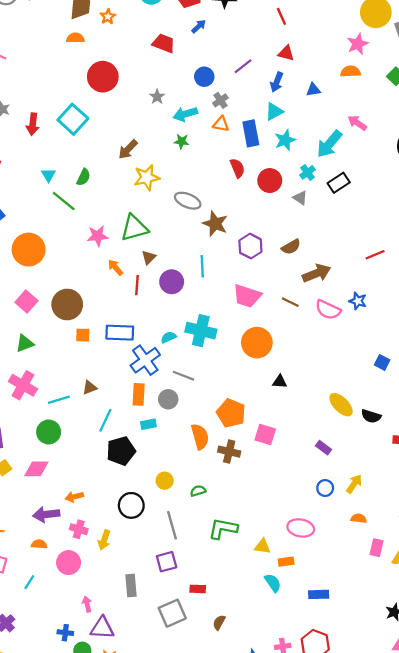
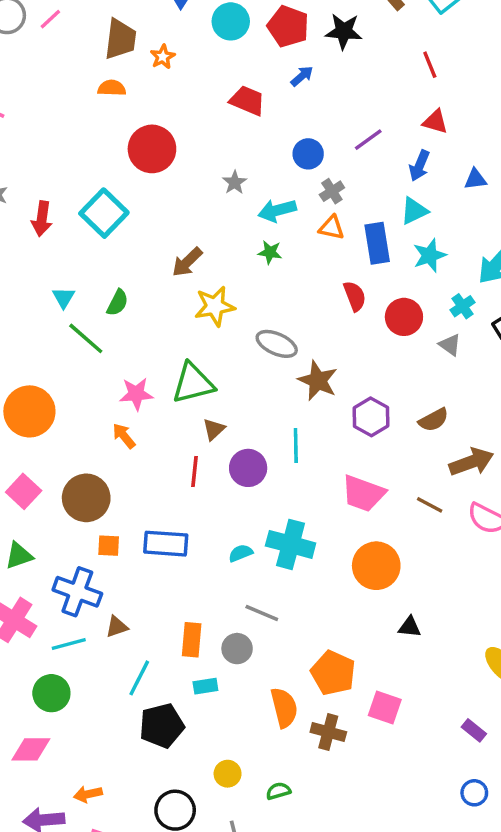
orange arrow: (115, 267) -> (124, 436), moved
blue cross: (145, 360) -> (77, 592), moved, turned -36

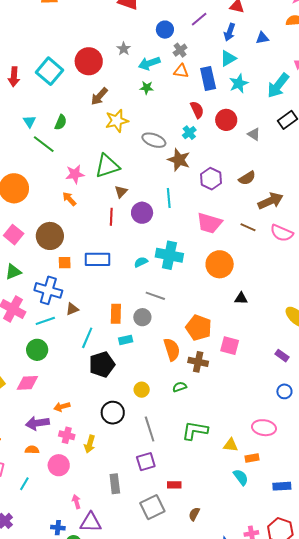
red circle: (152, 149) -> (89, 61), moved
cyan cross: (463, 306) -> (189, 133), moved
green semicircle: (278, 791) -> (180, 387), moved

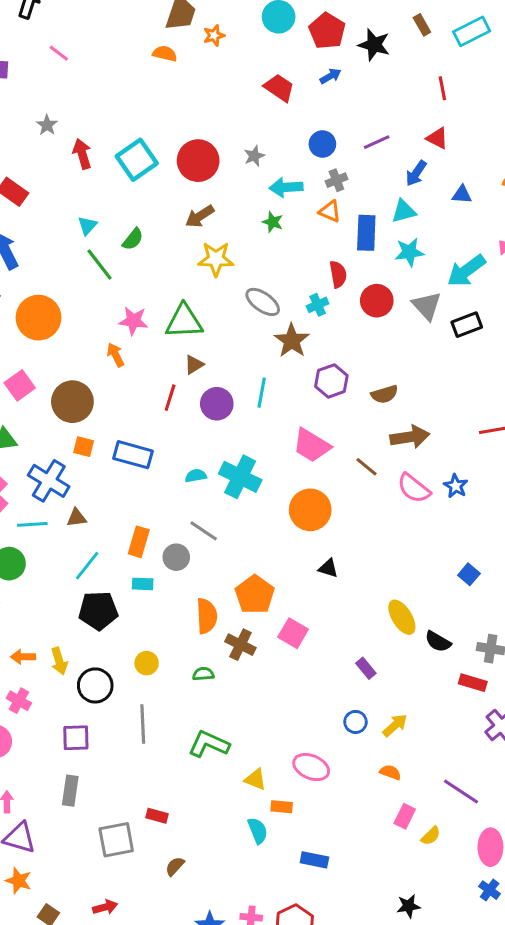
red arrow: (14, 77) -> (82, 154), turned 144
gray triangle: (254, 134) -> (427, 306), moved, size x1.5
yellow arrow: (90, 444) -> (59, 661), moved, turned -48
purple square: (146, 462) -> (76, 738), moved

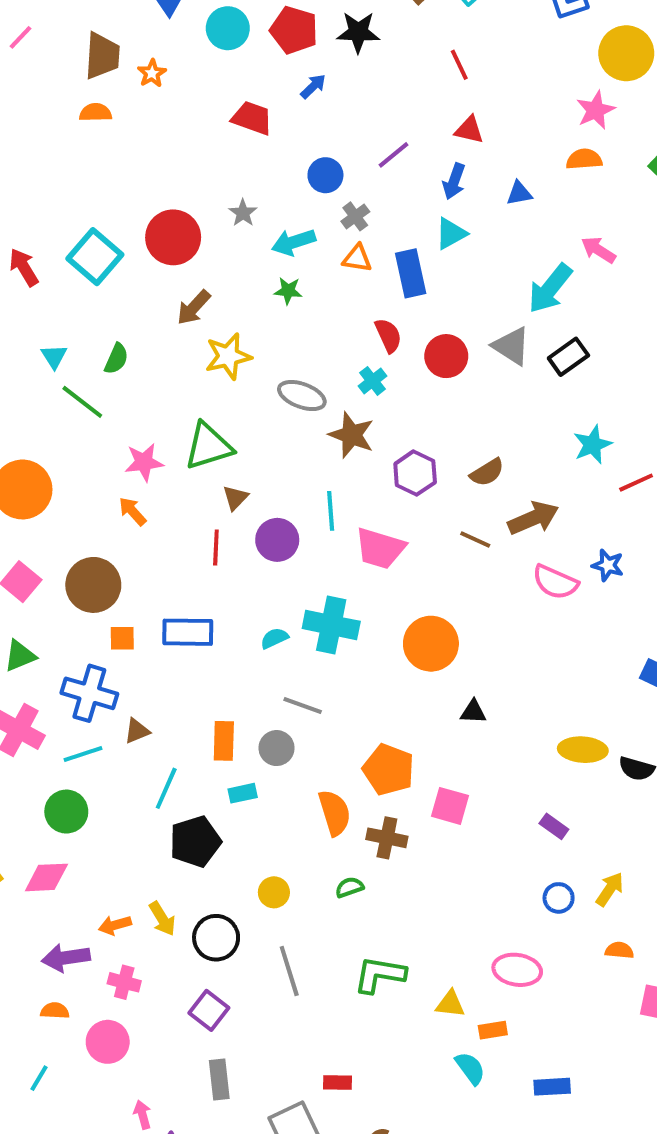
cyan star: (409, 252) -> (593, 445), moved
pink trapezoid: (312, 445) -> (380, 548), moved
brown line: (367, 467) -> (475, 539), moved
yellow ellipse: (402, 617) -> (583, 750), turned -40
purple square: (76, 738) -> (209, 1010), turned -36

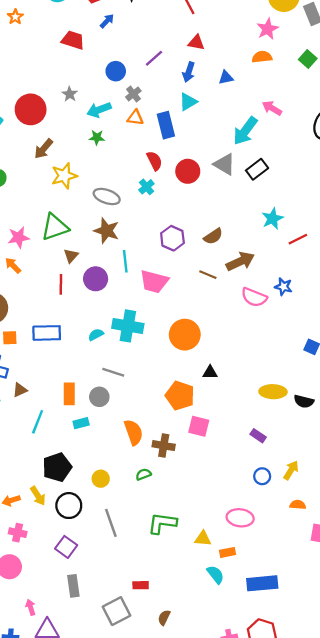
brown star: (352, 435) -> (107, 231), moved
orange pentagon: (389, 770) -> (180, 396), moved
black pentagon: (195, 842) -> (57, 467), moved
blue rectangle: (552, 1087) -> (262, 583), size x1.5

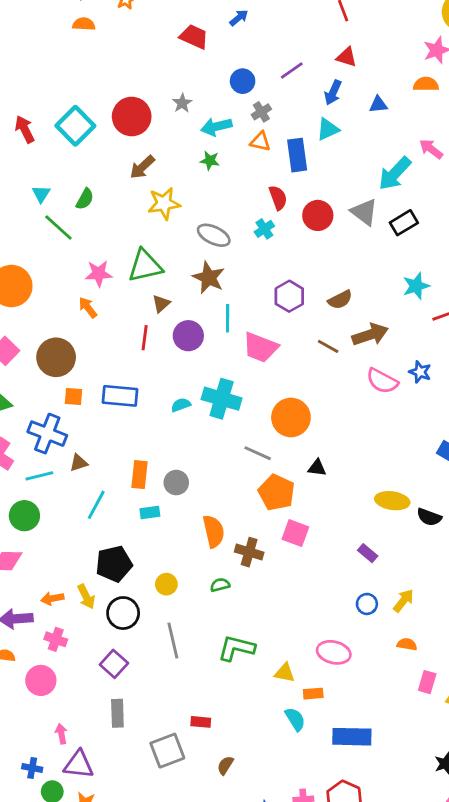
gray line: (113, 372) -> (258, 453), moved

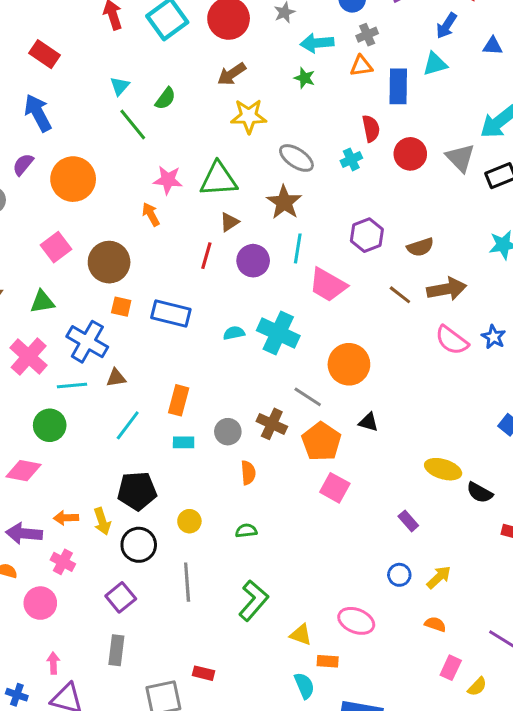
orange triangle: (260, 142) -> (361, 66), turned -30
gray circle: (176, 483) -> (228, 432), moved
orange semicircle: (214, 531) -> (248, 473), size x0.7
brown cross: (249, 552) -> (272, 424), moved
green L-shape: (236, 648) -> (253, 600), turned 108

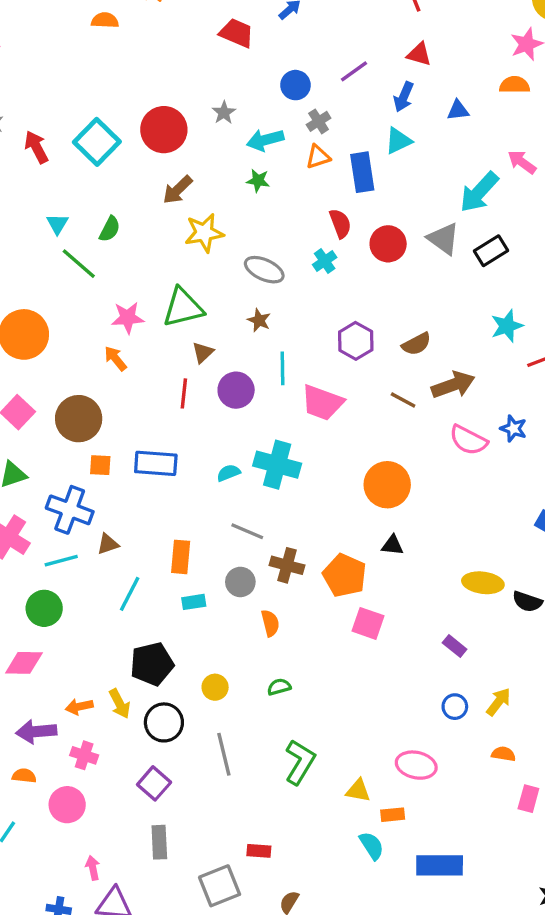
brown star: (284, 202) -> (259, 320), size x0.6
orange circle: (349, 364) -> (387, 485), moved
gray line: (308, 397) -> (247, 531), moved

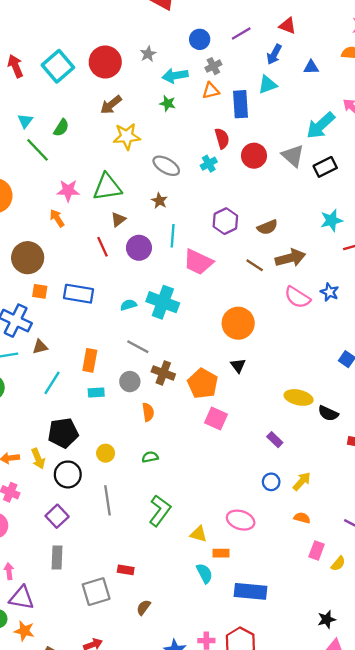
red line: (184, 393) -> (102, 247), turned -36
black triangle: (392, 545) -> (238, 366), turned 42

